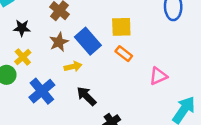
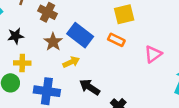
yellow square: (121, 27) -> (124, 14), moved
yellow cross: (23, 57) -> (22, 63), turned -35
blue cross: (42, 91) -> (47, 91), turned -30

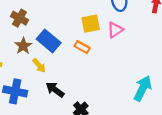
pink triangle: (153, 54) -> (115, 30), moved
yellow arrow: (71, 62) -> (39, 66), turned 72

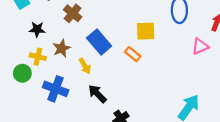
pink triangle: (115, 30) -> (200, 46), moved
brown star: (23, 46) -> (61, 48), moved

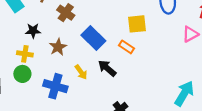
yellow cross: (38, 57) -> (25, 54), moved
yellow arrow: (85, 66) -> (81, 72), moved
black arrow: (97, 94) -> (107, 68), moved

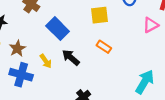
brown star: (58, 47) -> (17, 49), moved
orange rectangle: (127, 47) -> (104, 47), moved

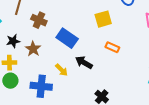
brown star: (17, 49) -> (33, 49), moved

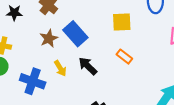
black star: (13, 41) -> (14, 13), moved
brown star: (33, 49) -> (49, 38), moved

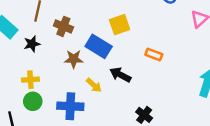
yellow square: (122, 22) -> (120, 25), moved
brown star: (49, 38) -> (74, 59), turned -30

